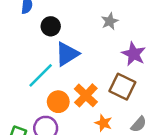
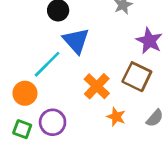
blue triangle: (67, 54) -> (76, 41), turned -40
orange circle: (58, 102) -> (25, 93), moved

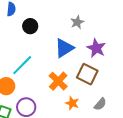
blue triangle: (76, 41) -> (64, 48), moved, turned 40

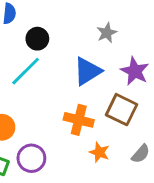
cyan line: (22, 65) -> (26, 71), moved
orange cross: (58, 81) -> (79, 120), turned -30

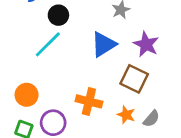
orange cross: (79, 120) -> (89, 101), moved
orange star: (99, 152) -> (126, 115), moved

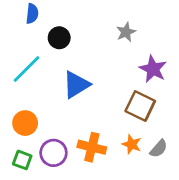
cyan line: (48, 44) -> (26, 69), moved
blue triangle: (104, 44) -> (76, 85), moved
orange cross: (89, 101) -> (92, 147), moved

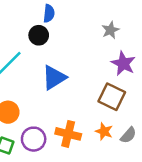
blue semicircle: (32, 14) -> (49, 13), moved
gray star: (126, 32) -> (110, 30), moved

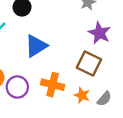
orange cross: (68, 134) -> (53, 85), moved
purple circle: (34, 139) -> (17, 87), moved

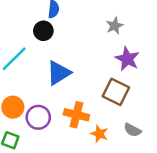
orange star: (82, 95) -> (99, 134), moved
gray semicircle: (104, 99) -> (132, 130), turned 77

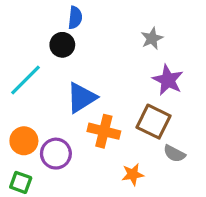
orange cross: (76, 115) -> (104, 131), moved
gray semicircle: (132, 130) -> (174, 154), moved
orange star: (99, 134) -> (133, 174), turned -30

